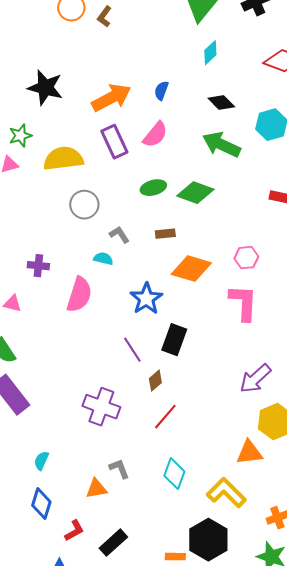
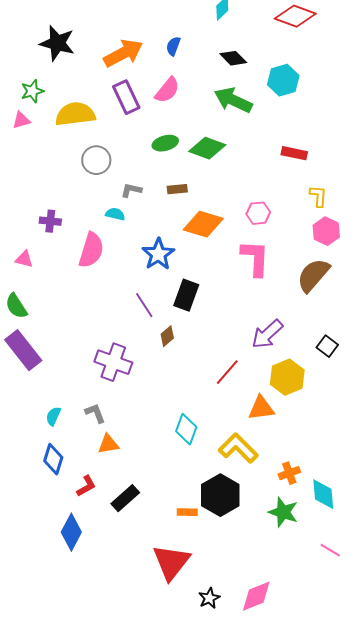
gray L-shape: (119, 235) -> (131, 190), turned -45
red line: (165, 417) -> (227, 372), moved
gray L-shape: (119, 469) -> (95, 413), moved

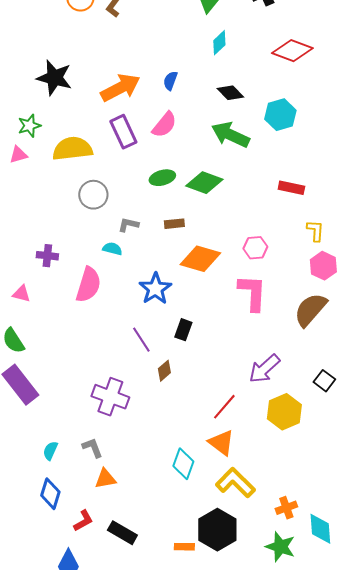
black rectangle: (186, 295) -> (183, 330), size x0.7
orange triangle: (261, 408) -> (221, 443), moved, turned 44
black rectangle: (125, 498) -> (122, 533), turned 72

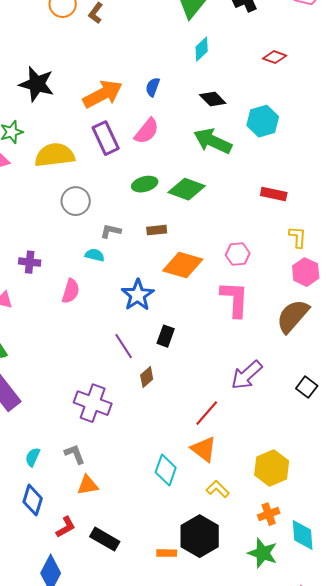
red diamond: (292, 51) -> (275, 57), size x0.6
pink semicircle: (88, 285) -> (71, 291), size x0.7
yellow hexagon: (284, 412) -> (272, 468), moved
yellow L-shape: (235, 483) -> (218, 489), size x0.6

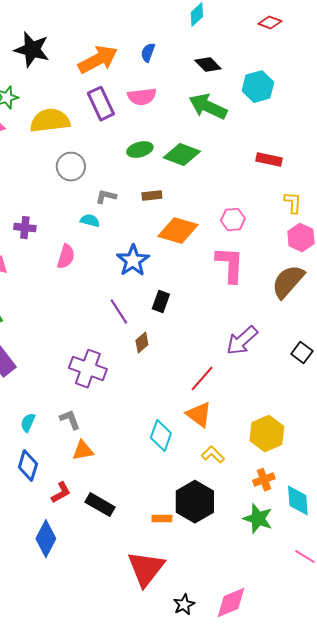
pink semicircle: (147, 131) -> (142, 97), turned 44

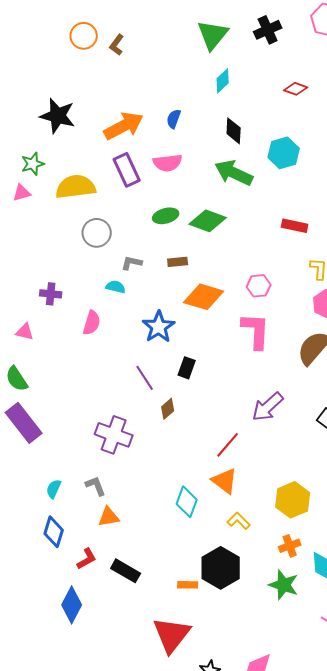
black diamond: (208, 65) -> (234, 131), turned 48

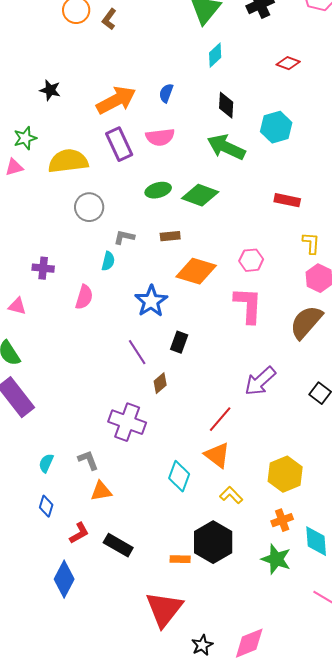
black star: (58, 116) -> (50, 90), size x0.6
cyan semicircle: (116, 287) -> (108, 261), turned 90
purple cross: (114, 435) -> (127, 422), moved
blue diamond: (54, 532) -> (46, 506), size x0.7

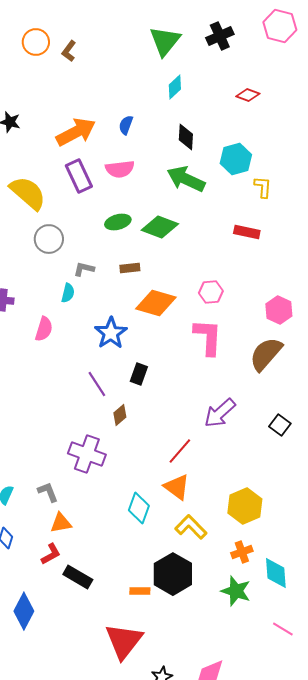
yellow semicircle: (68, 161) -> (28, 193), turned 48
yellow L-shape: (311, 243) -> (263, 187), moved
yellow L-shape: (231, 495) -> (191, 527), size x1.4
red L-shape: (79, 533) -> (51, 554), moved

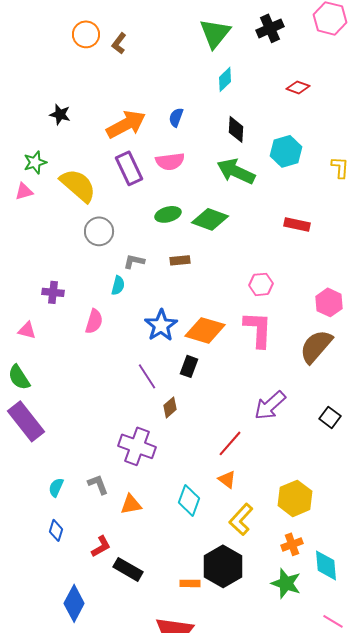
yellow L-shape: (263, 187) -> (340, 167), moved
orange diamond: (156, 303) -> (205, 330), moved
orange triangle: (177, 487) -> (227, 479), size x0.7
orange triangle: (61, 523) -> (131, 504), moved
yellow L-shape: (191, 527) -> (241, 519), turned -92

